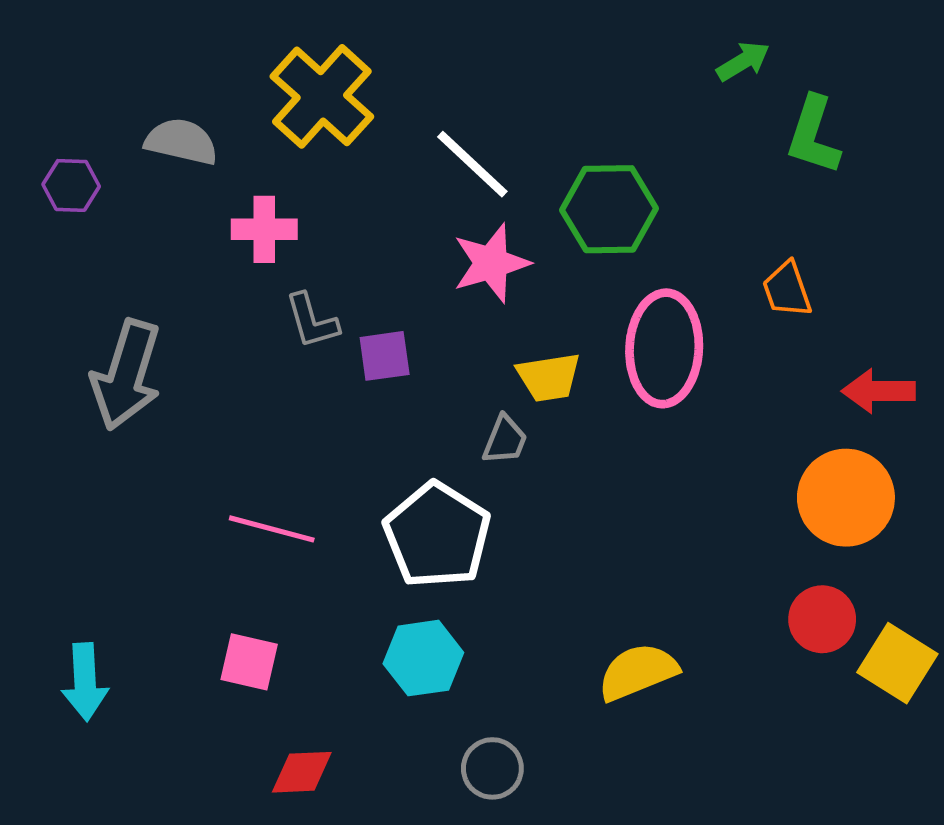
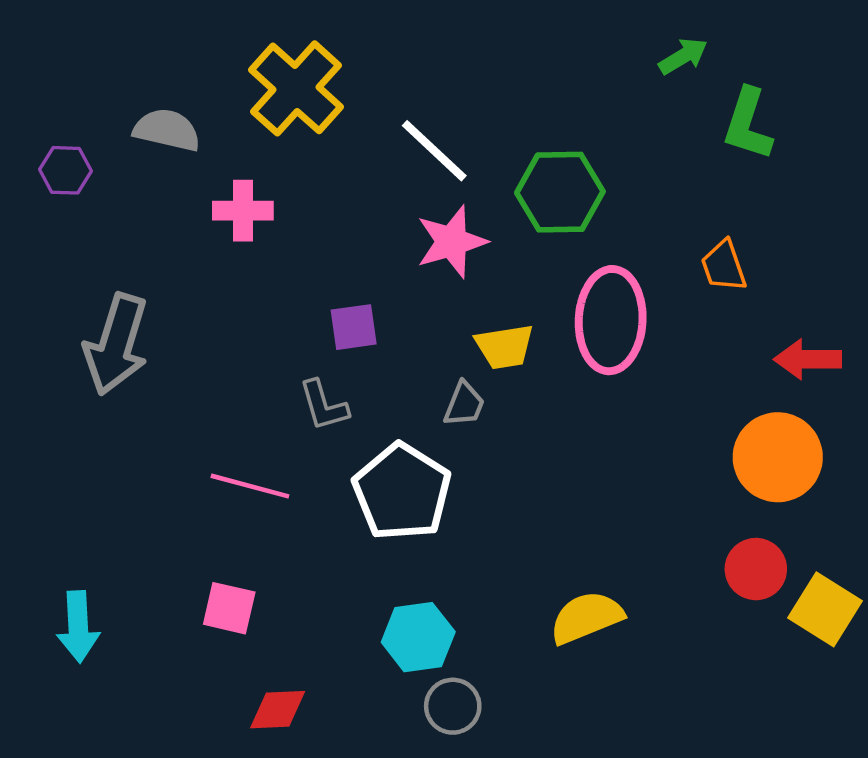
gray L-shape: (312, 321) -> (324, 405), moved
cyan hexagon: (423, 658) -> (418, 637), moved

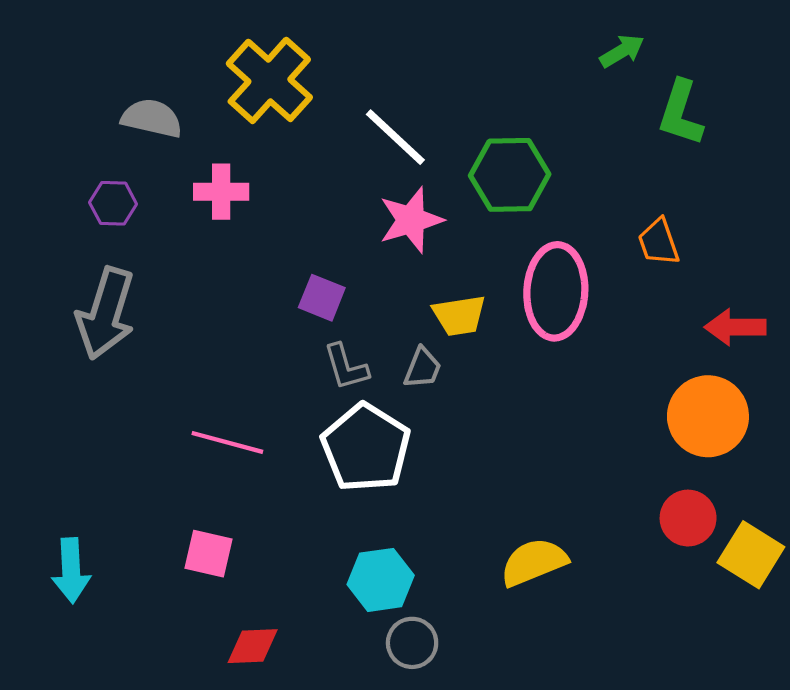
purple hexagon: (65, 170) -> (113, 203), moved
purple square: (354, 327) -> (322, 298), turned 30
gray L-shape: (324, 405) -> (346, 367), moved

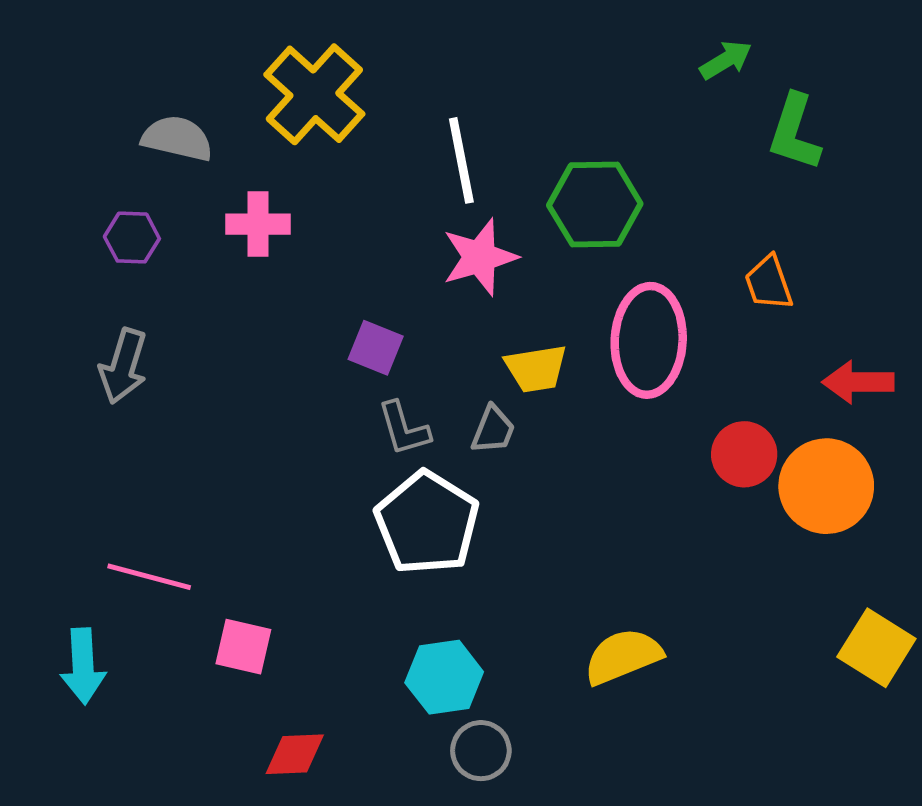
white line: (395, 137) -> (461, 160), turned 36
gray arrow: (106, 313) -> (123, 366), size x0.7
pink line: (227, 442) -> (149, 577), moved
red circle: (688, 518) -> (744, 454), moved

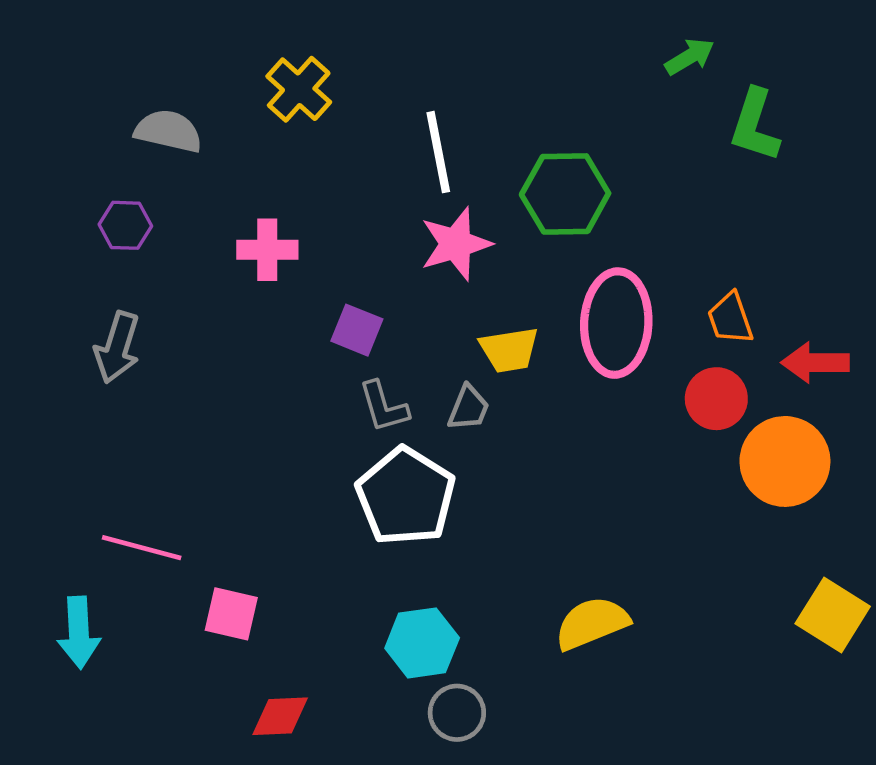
yellow cross: (314, 94) -> (299, 89), size x0.7
pink cross: (258, 224) -> (267, 250), moved
orange trapezoid: (769, 283) -> (730, 318), moved
red circle: (744, 454) -> (716, 399), moved

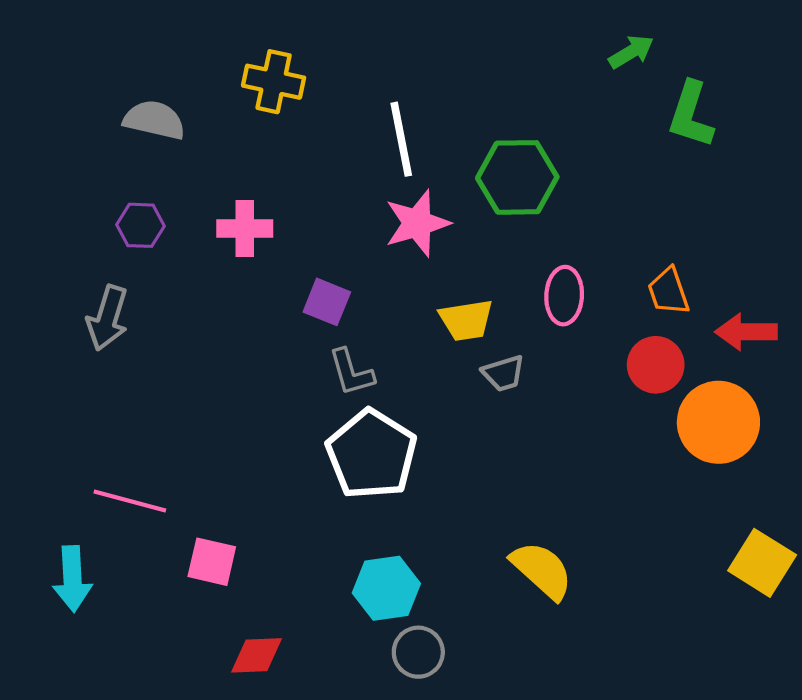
yellow cross: (299, 89) -> (274, 82), turned -30
purple hexagon: (125, 225) -> (140, 225), moved
pink ellipse: (616, 323) -> (564, 296), size x0.6
gray trapezoid: (469, 408) -> (503, 373), moved, turned 51
yellow semicircle: (592, 623) -> (542, 570), turned 64

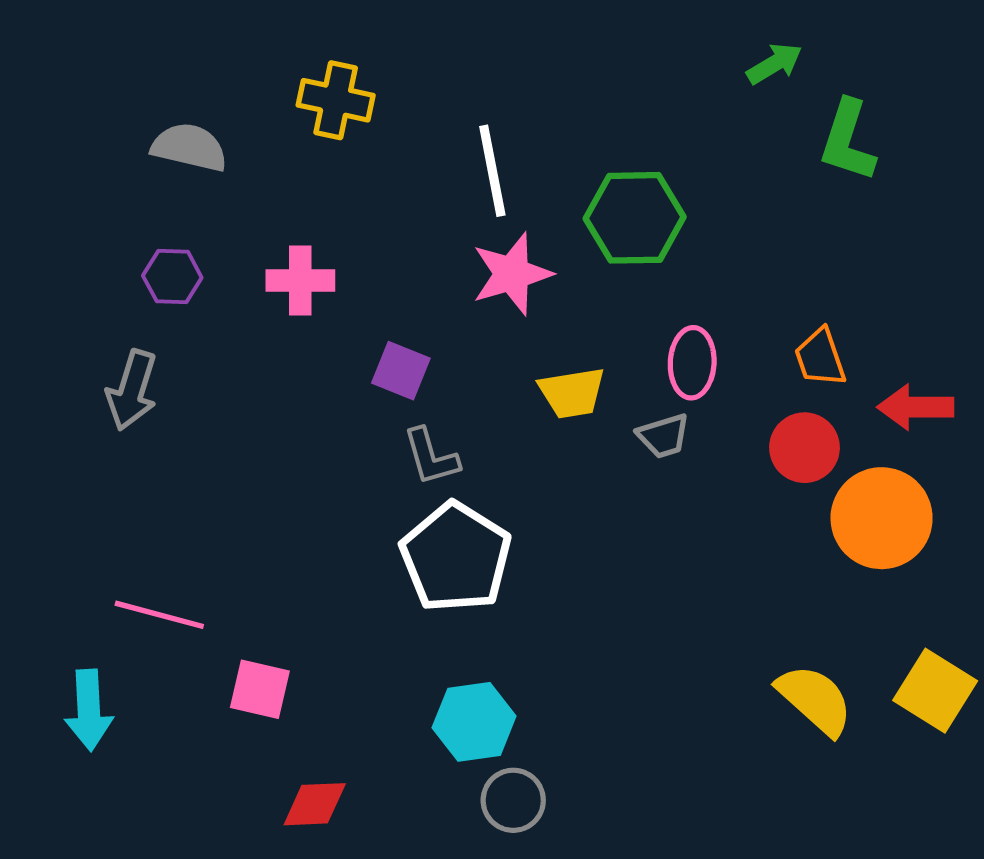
gray trapezoid: (503, 373) -> (663, 436), moved
yellow semicircle: (542, 570) -> (815, 700), moved

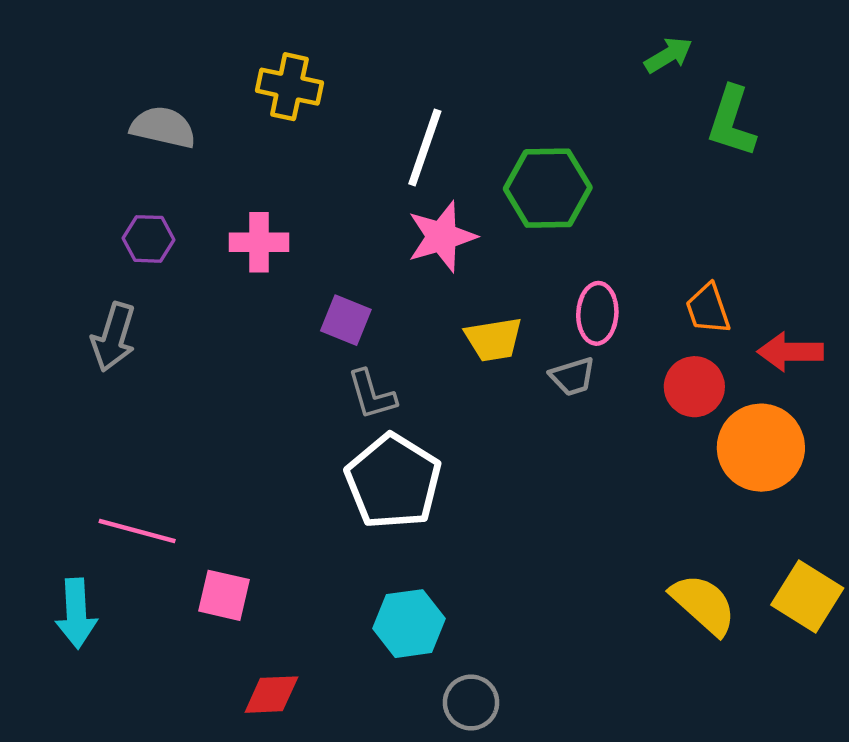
white line: (492, 171) -> (425, 148), turned 30
gray circle: (513, 800) -> (471, 702), moved

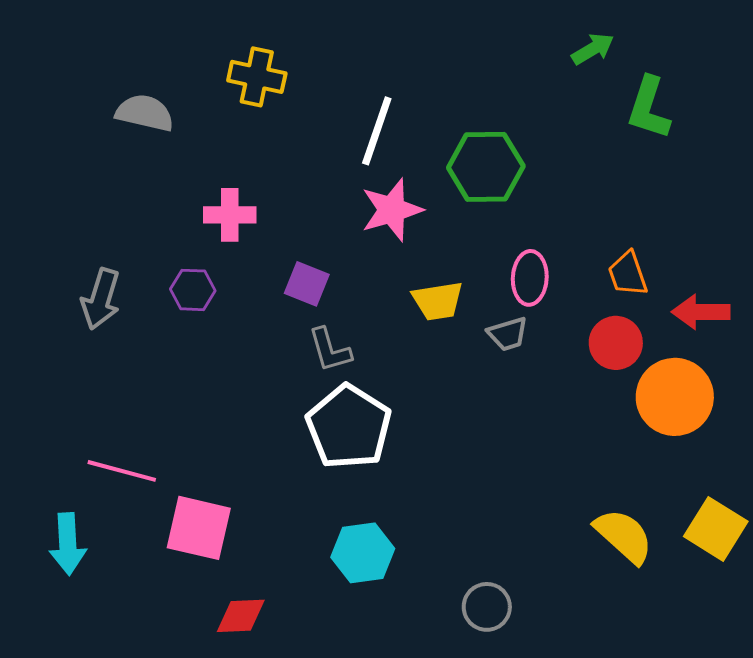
purple hexagon: (148, 239) -> (193, 290), moved
pink square: (224, 595) -> (199, 528), size x1.4
gray circle: (471, 702) -> (487, 607), moved

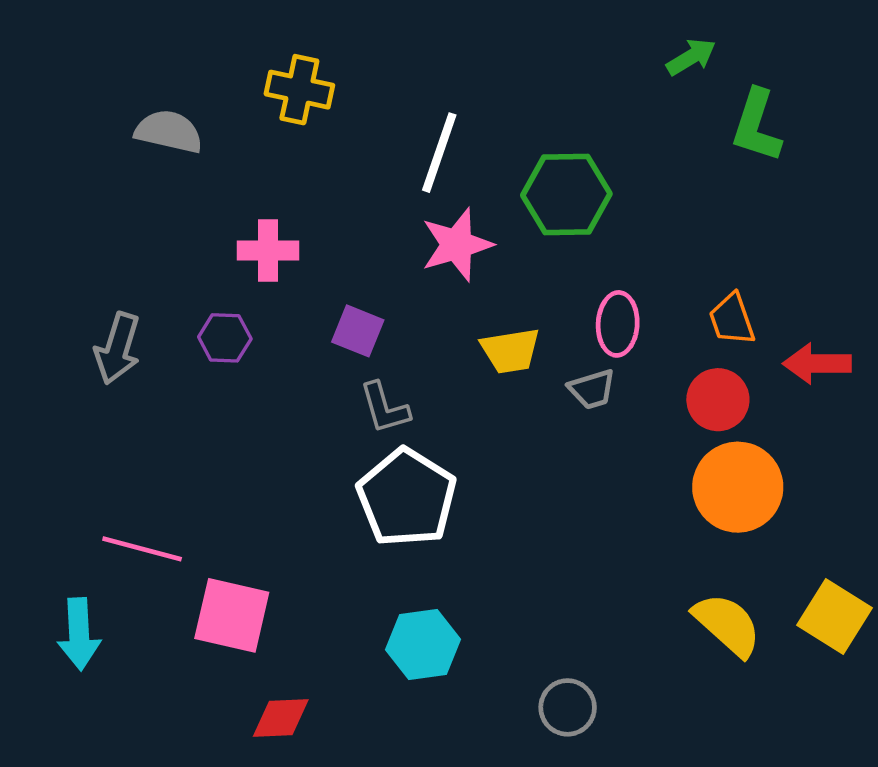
orange circle: (675, 397) -> (738, 487), moved

